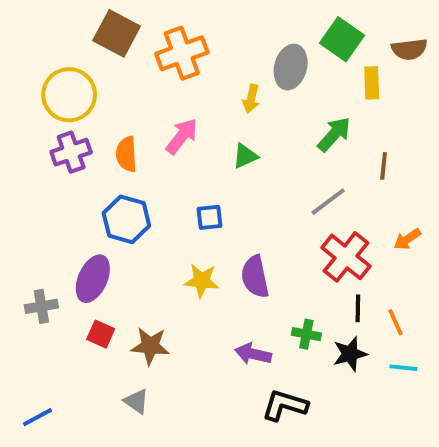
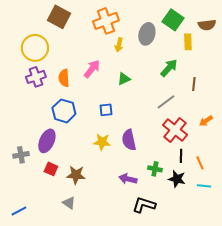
orange cross: (182, 53) -> (106, 21), moved
yellow arrow: (251, 99) -> (119, 45), moved
black star: (350, 354) -> (177, 179), turned 30

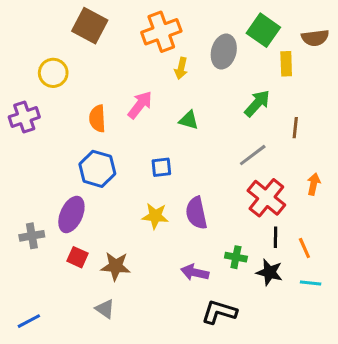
yellow circle: (35, 48) -> (53, 73), size x0.7
purple cross: (36, 77) -> (24, 117), moved
green triangle: (124, 79) -> (189, 120), turned 40
orange arrow: (206, 121) -> (314, 184), turned 136

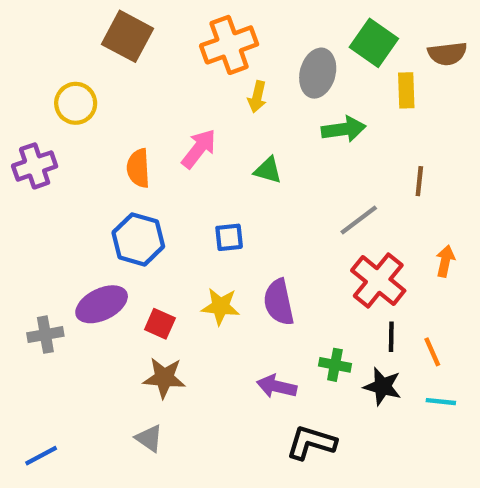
green arrow: (257, 103) -> (344, 129), moved, turned 40
purple ellipse: (71, 214) -> (102, 304), turned 40
red square: (78, 257) -> (160, 324), moved

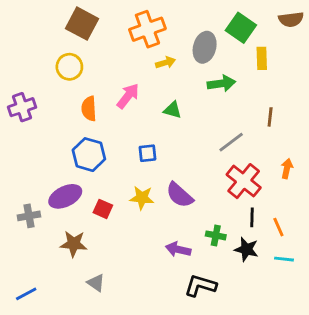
brown semicircle: (447, 54) -> (291, 19), moved
yellow arrow: (257, 97) -> (166, 63), turned -120
yellow circle: (76, 103) -> (69, 67), moved
purple semicircle: (279, 302) -> (180, 195), turned -36
brown star: (164, 378) -> (74, 244), moved

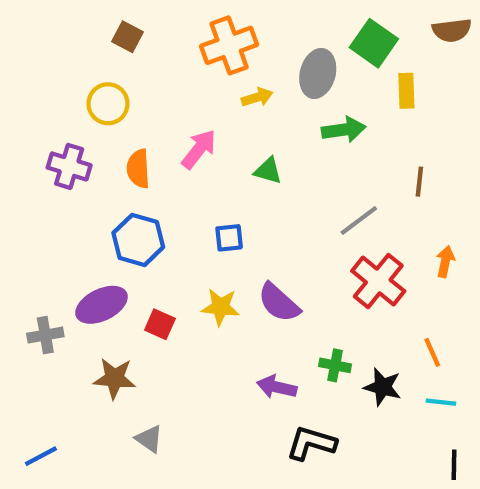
brown square: (82, 24) -> (127, 37), size x0.6
purple cross: (22, 107) -> (69, 166), moved, turned 36
black line: (252, 217) -> (454, 465), moved

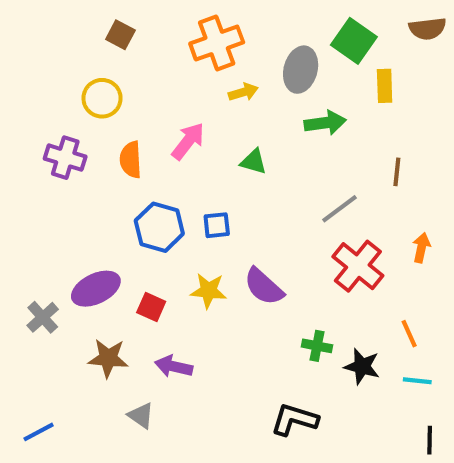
blue hexagon: (138, 240) -> (159, 227), moved
gray cross: (45, 335) -> (43, 317), turned -32
purple arrow: (277, 387) -> (174, 366), moved

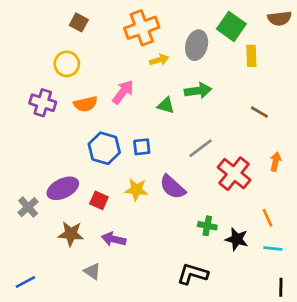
green arrow: (325, 123) -> (198, 91), moved
orange semicircle: (131, 160) -> (86, 104), turned -100
brown line: (397, 172) -> (259, 112), turned -66
gray line: (339, 209) -> (201, 148), moved

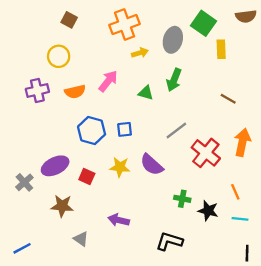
green arrow: (198, 91) -> (174, 80), turned 120
purple cross: (43, 103) -> (37, 90), turned -30
orange arrow: (276, 162) -> (242, 142), size x1.6
purple arrow: (114, 239) -> (119, 220), moved

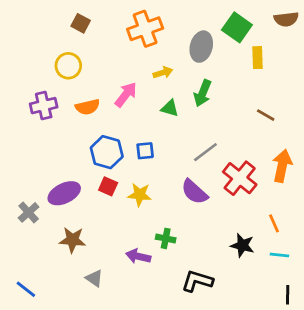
yellow arrow: (140, 53) -> (163, 73), moved
purple semicircle: (152, 165) -> (194, 192), moved
red square: (87, 176) -> (108, 186), moved
green cross: (182, 199) -> (166, 238), moved
blue line: (22, 248) -> (26, 289), turned 66

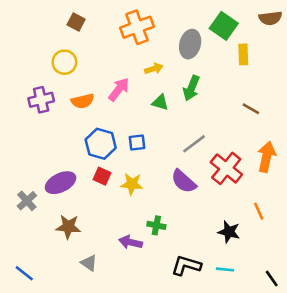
cyan line: (279, 255) -> (225, 269), moved
black line: (288, 295) -> (272, 278), turned -36

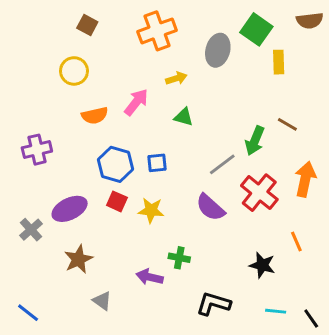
green arrow: (191, 88) -> (255, 141), moved
purple cross: (41, 100) -> (37, 150), moved
brown star: (68, 227) -> (78, 259), turned -30
cyan line: (225, 269) -> (276, 311), moved

